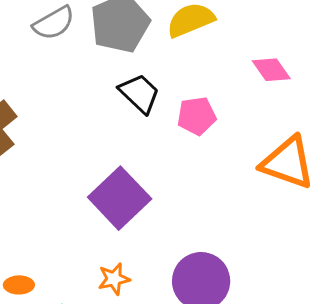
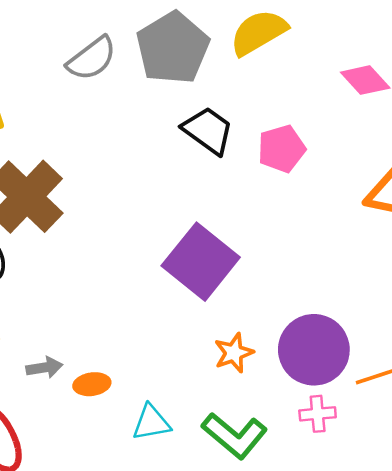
orange star: (114, 279) -> (234, 353), moved

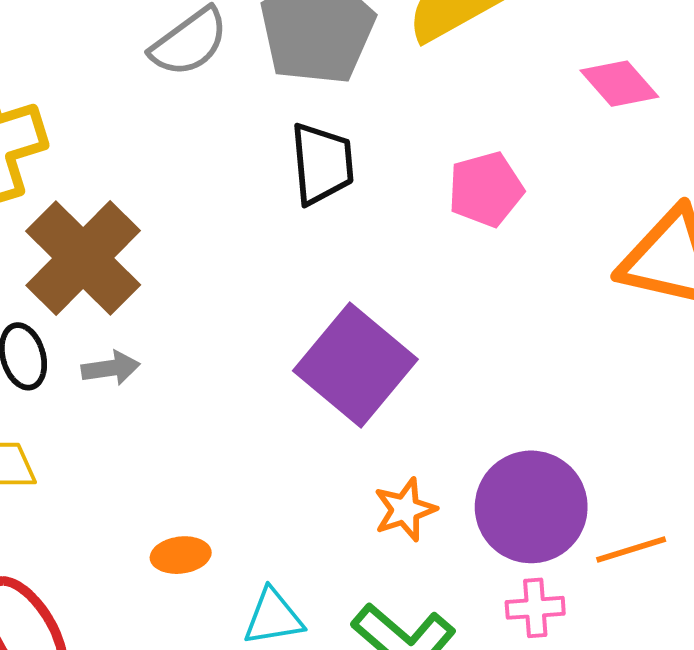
black trapezoid: (208, 131) -> (322, 164), moved, turned 48
gray arrow: (44, 368) -> (111, 368), moved

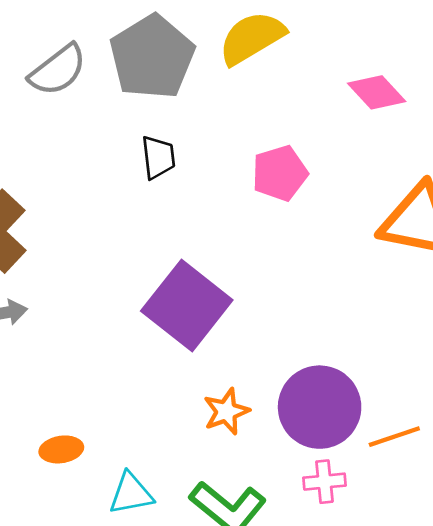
black trapezoid: (322, 164) -> (158, 157), size x0.7

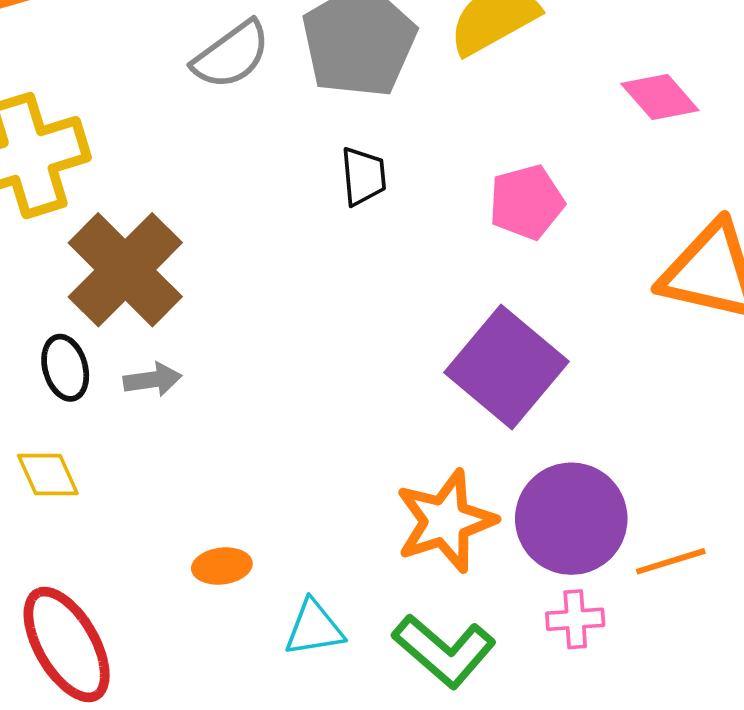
purple square: (187, 305) -> (506, 367), moved
orange star: (226, 411) -> (446, 521), size x1.6

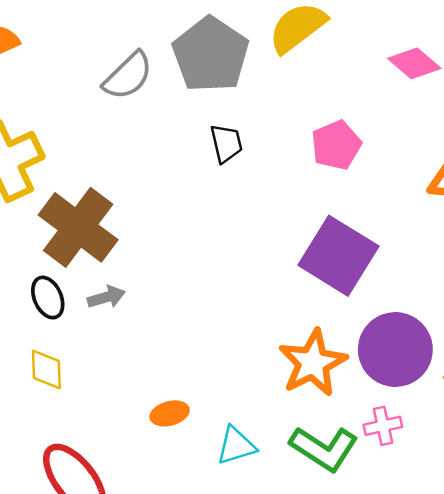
yellow diamond: (48, 475) -> (46, 369), turned 30
pink cross: (575, 619) -> (383, 426), moved

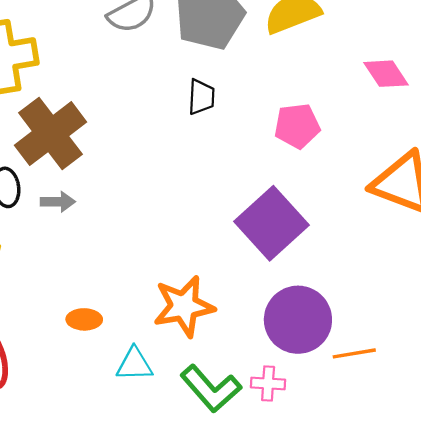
orange star: (313, 363) -> (184, 306), moved

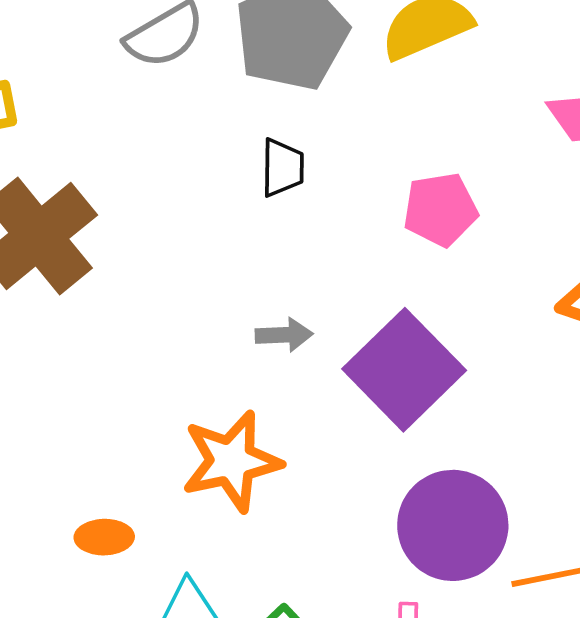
gray arrow: (58, 202) -> (284, 335), moved
orange star: (184, 306) -> (231, 461), moved

